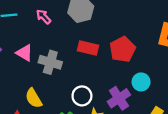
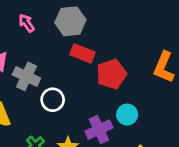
red rectangle: (88, 48) -> (82, 53), moved
white circle: (82, 96) -> (53, 100), moved

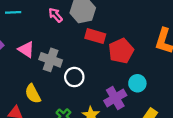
pink arrow: (27, 23) -> (55, 15), moved

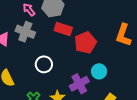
gray cross: (51, 60) -> (25, 32), moved

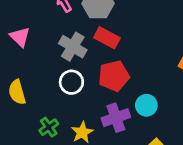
gray cross: (25, 32) -> (73, 47), moved
red pentagon: (86, 43) -> (114, 76), moved

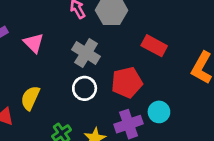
red rectangle: (107, 38) -> (154, 46), moved
yellow semicircle: (17, 92) -> (30, 98), turned 40

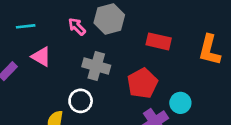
pink triangle: (34, 43) -> (41, 57), moved
white circle: (85, 88) -> (81, 101), moved

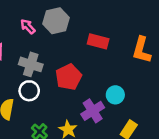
gray cross: (96, 66) -> (31, 64), moved
red pentagon: (142, 83) -> (69, 77), moved

